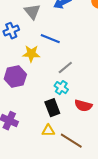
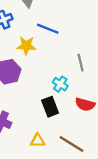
gray line: (65, 68) -> (81, 63), moved, turned -63
yellow triangle: (48, 131) -> (38, 141), moved

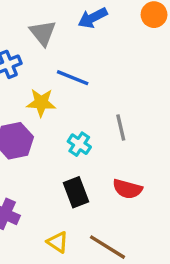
cyan cross: (60, 84) -> (79, 144), moved
yellow triangle: (38, 141) -> (58, 242), turned 35

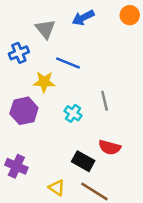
black rectangle: (76, 192) -> (83, 161), moved, turned -40

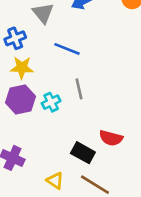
yellow star: (44, 82) -> (22, 68), moved
gray line: (105, 101) -> (79, 89), moved
cyan cross: (73, 113) -> (51, 102), moved, turned 30

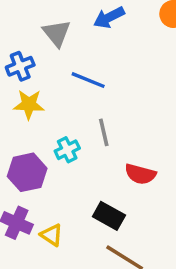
purple hexagon: (20, 99) -> (27, 172), moved
red semicircle: (111, 138) -> (140, 174), moved
yellow triangle: (55, 181) -> (51, 235), moved

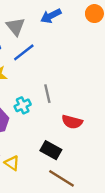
blue line: (88, 80) -> (24, 52), moved, turned -60

